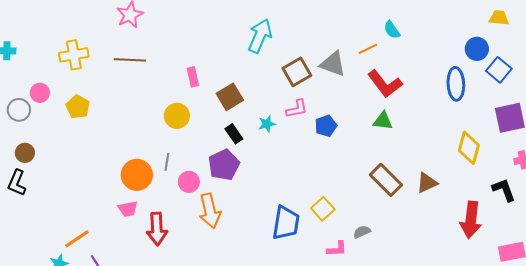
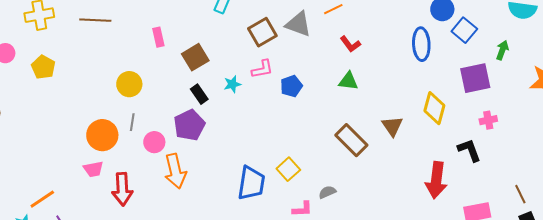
red L-shape: (385, 84) -> (350, 44), size x0.6
yellow circle: (177, 116) -> (129, 84), moved
brown triangle: (427, 183) -> (392, 126), moved, turned -40

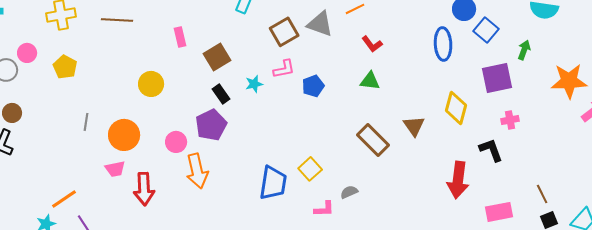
gray line: (132, 122) -> (86, 122), moved

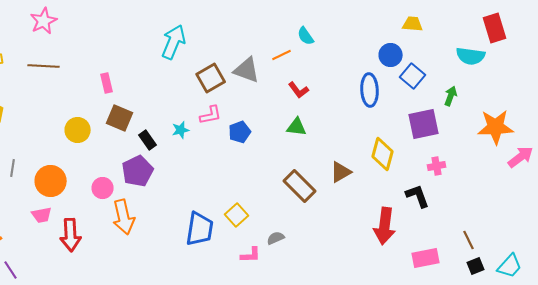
brown square: (217, 57) -> (120, 118), moved, turned -36
brown triangle: (414, 126) -> (341, 172), turned 35

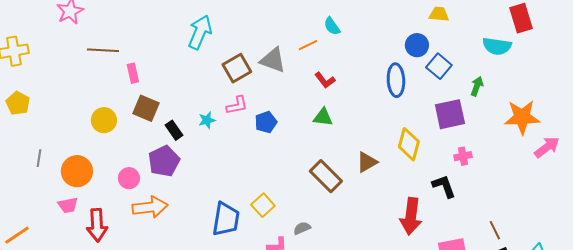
brown line: (44, 66) -> (103, 50), moved
orange arrow: (124, 217) -> (150, 207), turned -84

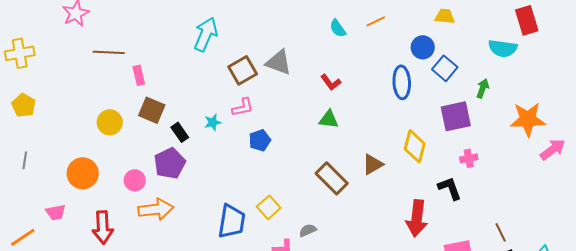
orange line: (308, 45) -> (376, 21), moved
blue pentagon: (266, 122) -> (260, 140), moved
gray line: (39, 158) -> (25, 160), moved
pink trapezoid: (68, 205) -> (56, 212), moved

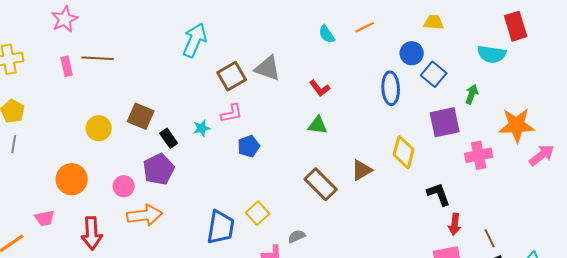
pink rectangle: (139, 75) -> (67, 66), moved
pink cross: (469, 158) -> (479, 155), moved, size x1.5
gray line: (25, 160) -> (14, 144), moved
red arrow: (417, 218) -> (455, 224), moved, size x0.6

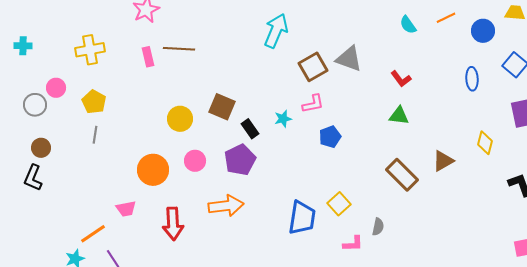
blue circle: (412, 53) -> (483, 31), moved
blue ellipse: (391, 88) -> (472, 79), size x0.7
yellow diamond: (404, 152) -> (485, 143), size x0.7
pink circle: (124, 186) -> (195, 161), moved
gray semicircle: (297, 236) -> (378, 227), turned 126

